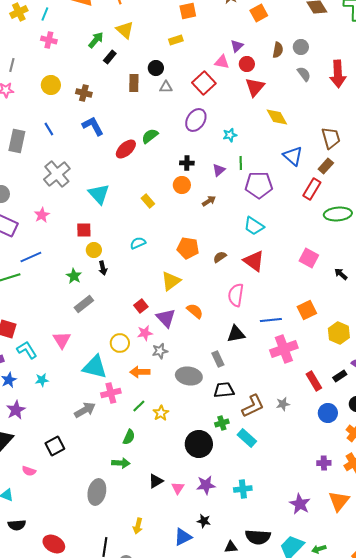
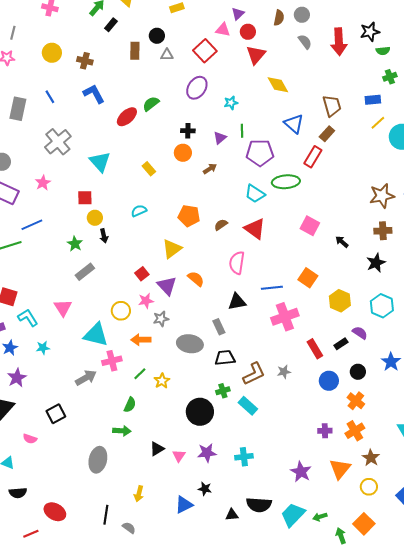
green ellipse: (338, 214) -> (286, 182), moved
orange square: (307, 310) -> (308, 278), turned -30

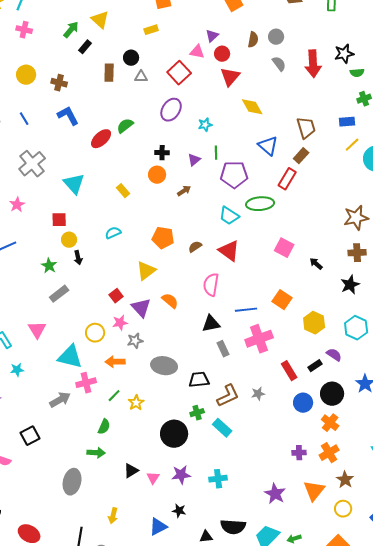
gray rectangle: (219, 327) -> (223, 349), moved
black circle: (358, 372) -> (332, 394), size x1.5

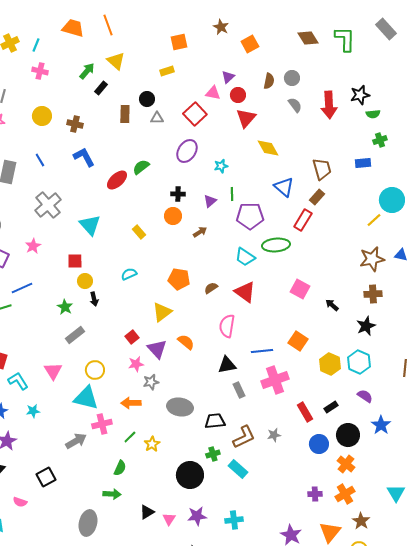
yellow line: (352, 145) -> (374, 220), moved
cyan hexagon: (356, 328) -> (359, 362), moved
yellow circle: (95, 333) -> (95, 370), moved
purple semicircle: (334, 355) -> (365, 396), moved

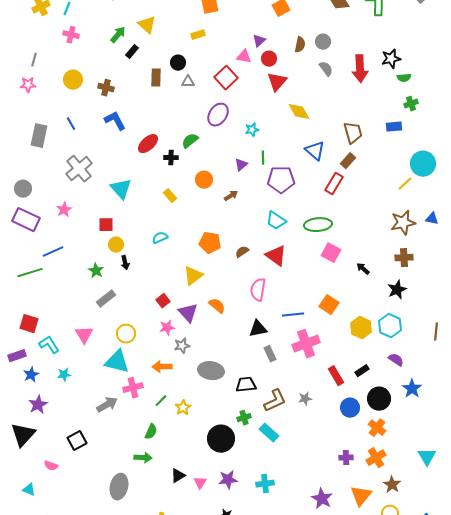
green semicircle: (141, 167) -> (190, 141), moved
black cross: (178, 194) -> (171, 158), moved
green ellipse: (276, 245) -> (318, 225), moved

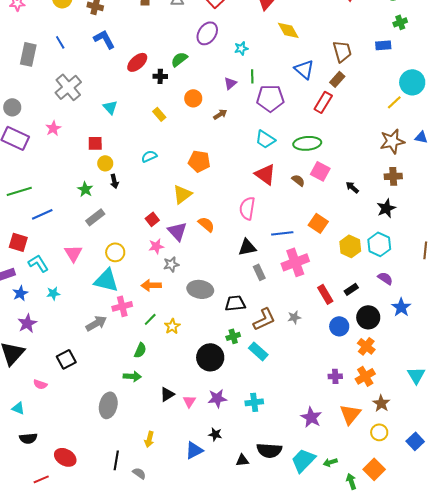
cyan triangle: (121, 189) -> (110, 107), size x0.7
blue line: (53, 252) -> (42, 214), moved
brown semicircle: (242, 252) -> (298, 180), moved, turned 72

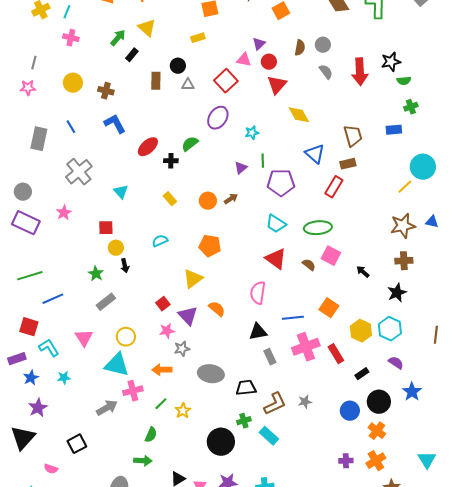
brown rectangle: (337, 79) -> (348, 164), turned 35
orange circle: (193, 98) -> (208, 201), moved
red rectangle: (325, 294) -> (336, 354), moved

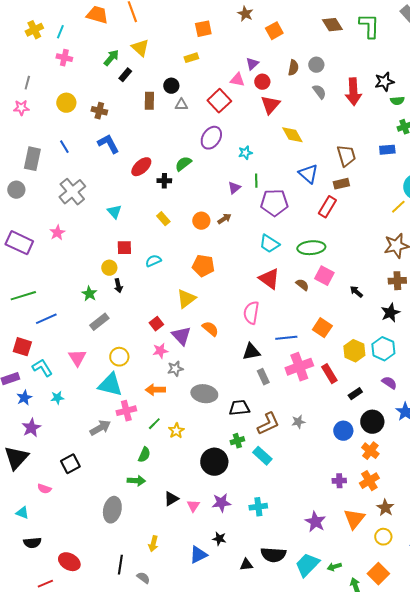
gray circle: (23, 192) -> (16, 190), moved
red square: (106, 228) -> (124, 248), moved

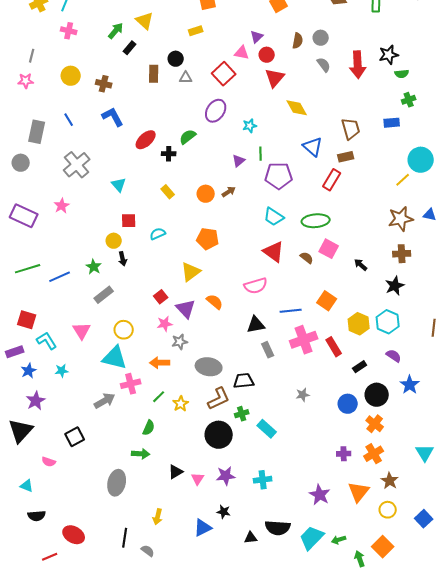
pink semicircle: (251, 313) -> (256, 286), turned -115
blue line: (46, 319) -> (60, 277), moved
brown L-shape: (268, 424) -> (219, 399), moved

